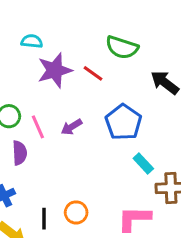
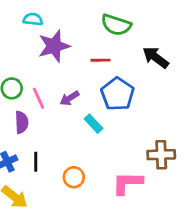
red line: (93, 73) -> (101, 60), moved, turned -36
cyan rectangle: (143, 164) -> (94, 124), moved
black line: (44, 219) -> (36, 162), moved

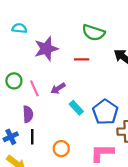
cyan semicircle: (33, 19) -> (19, 28), moved
blue pentagon: (117, 94) -> (105, 112), moved
purple semicircle: (22, 122) -> (28, 114), moved

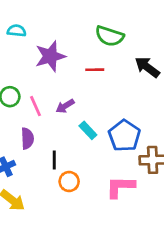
black line: (32, 137) -> (54, 160), moved

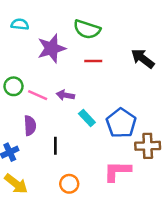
green semicircle: (110, 36) -> (87, 29), moved
pink line: (35, 106) -> (38, 95), turned -42
purple arrow: (65, 106) -> (65, 95), turned 42
orange circle: (69, 181) -> (69, 184), moved

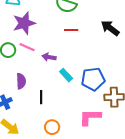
purple star: (51, 48) -> (24, 23), moved
pink line: (38, 95) -> (27, 47), moved
blue pentagon: (121, 123) -> (93, 79), turned 30

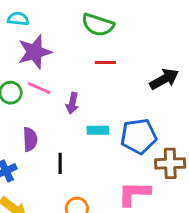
black arrow: (110, 28) -> (164, 79), moved, turned 114
purple arrow: (49, 57) -> (72, 103), turned -88
cyan rectangle: (66, 75) -> (98, 130), turned -48

